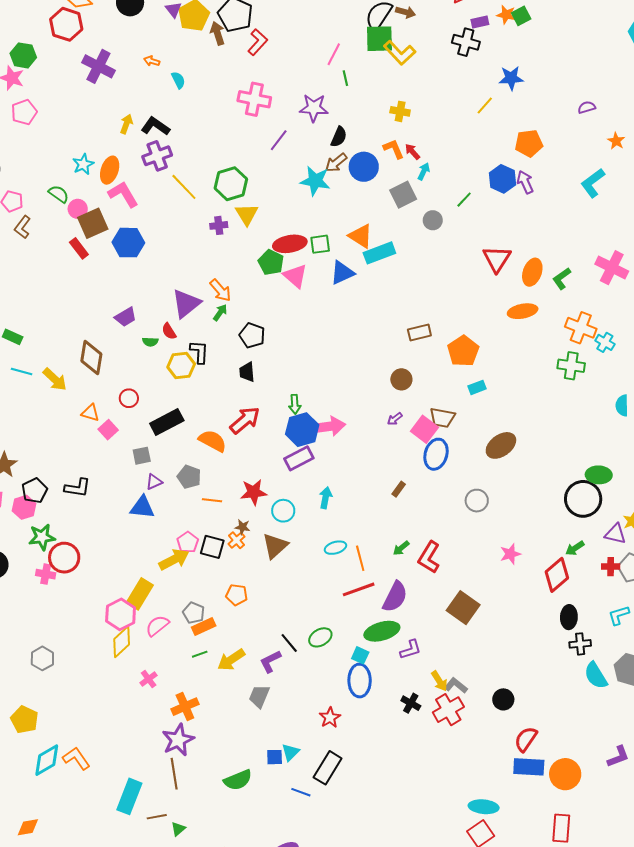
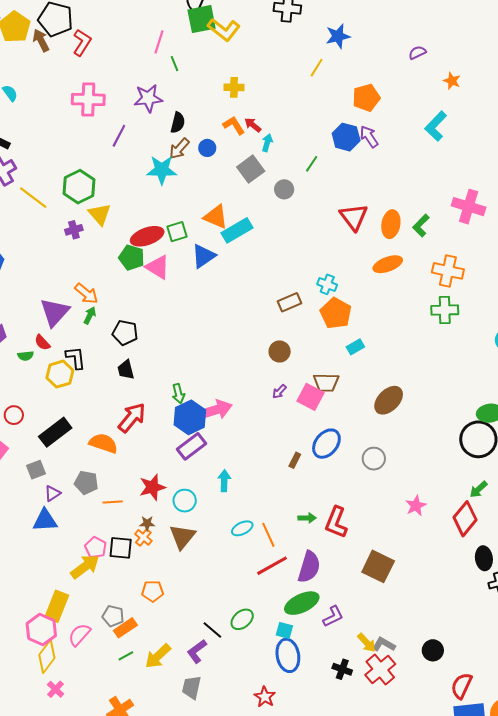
blue circle: (364, 167) -> (207, 148), size x0.6
cyan cross: (605, 342) -> (327, 284), moved
blue ellipse: (436, 454) -> (326, 444), moved, turned 32
green arrow: (401, 548) -> (307, 518), turned -132
pink cross: (149, 679) -> (56, 689), moved

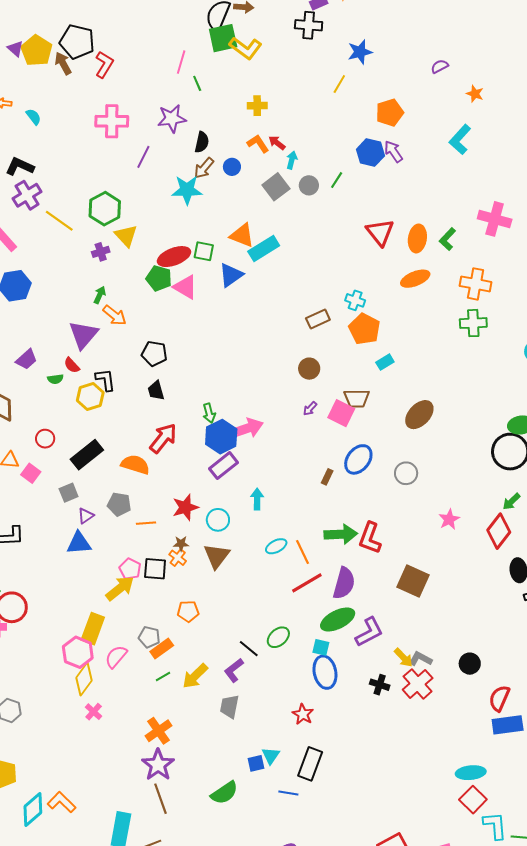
gray circle: (284, 189) -> (309, 185), moved
green square: (177, 232) -> (204, 251), turned 30
green arrow: (90, 315) -> (100, 295), moved
green arrow: (307, 518) -> (341, 534), size x1.8
purple L-shape: (333, 616) -> (369, 632), size x1.4

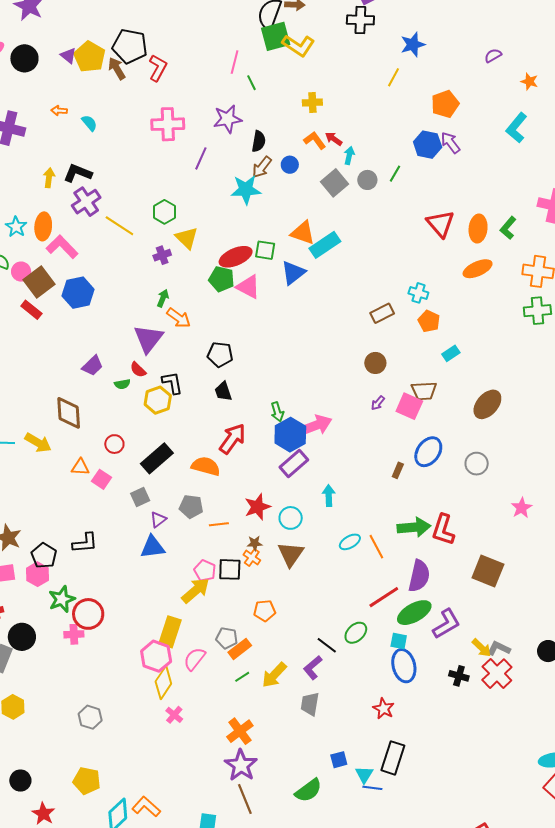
green hexagon: (105, 209) -> (164, 212), size x0.7
orange pentagon: (364, 329) -> (429, 321), size x0.7
red line: (307, 583) -> (384, 597), moved
cyan triangle: (271, 756) -> (364, 775), moved

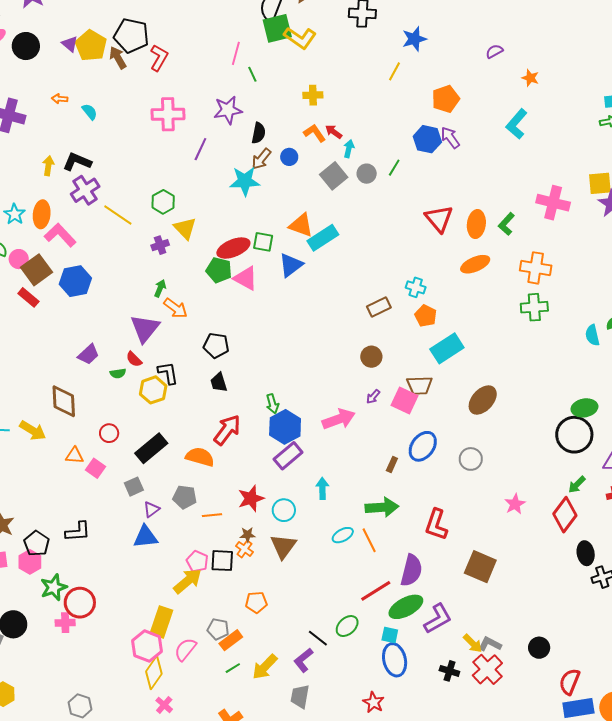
cyan rectangle: (451, 353) -> (447, 348), size x1.8
pink arrow: (316, 425) -> (339, 419), moved
green arrow: (414, 527) -> (382, 507), moved

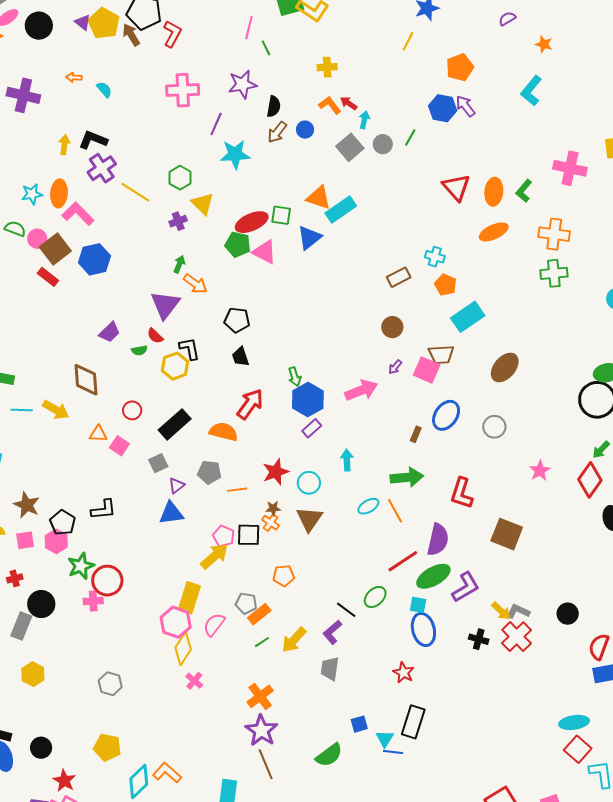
cyan star: (245, 181) -> (235, 154), moved
cyan star: (15, 214) -> (32, 194), turned 30
purple rectangle: (288, 456) -> (312, 428), size x0.7

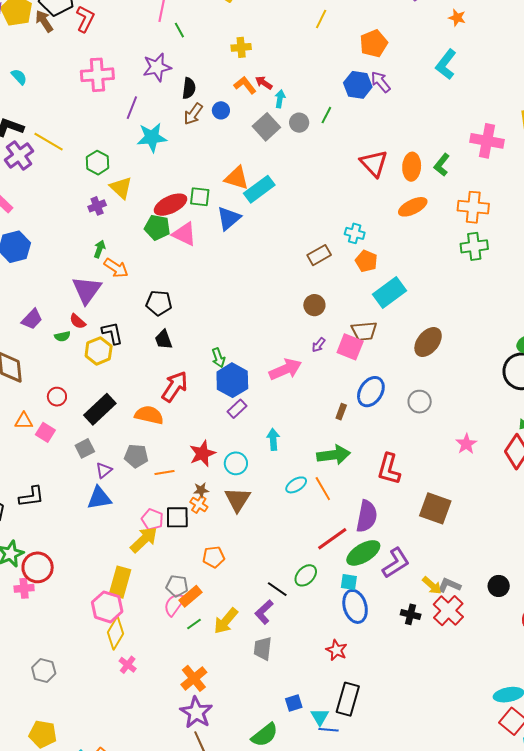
yellow line: (135, 192) -> (49, 142), moved
pink semicircle: (214, 625) -> (174, 604), moved

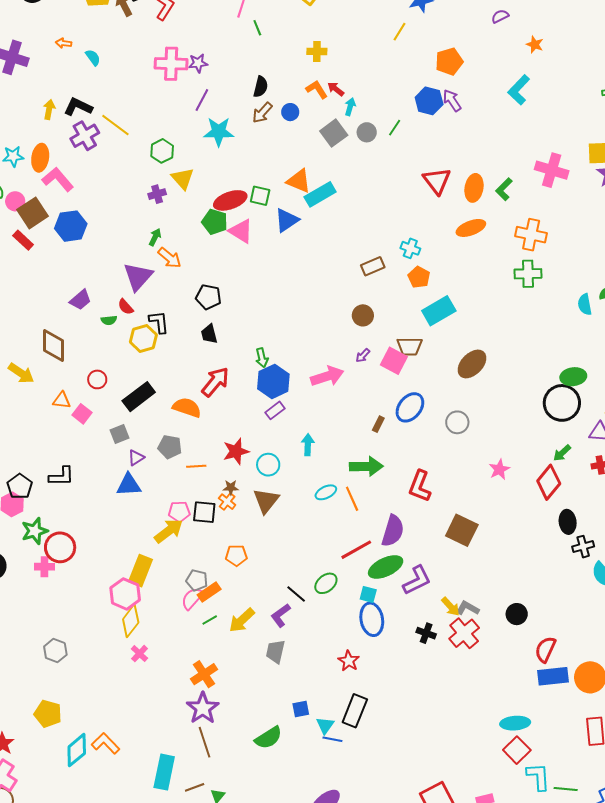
purple star: (157, 67) -> (198, 63), moved, size x0.7
pink pentagon: (152, 519) -> (179, 512), turned -30

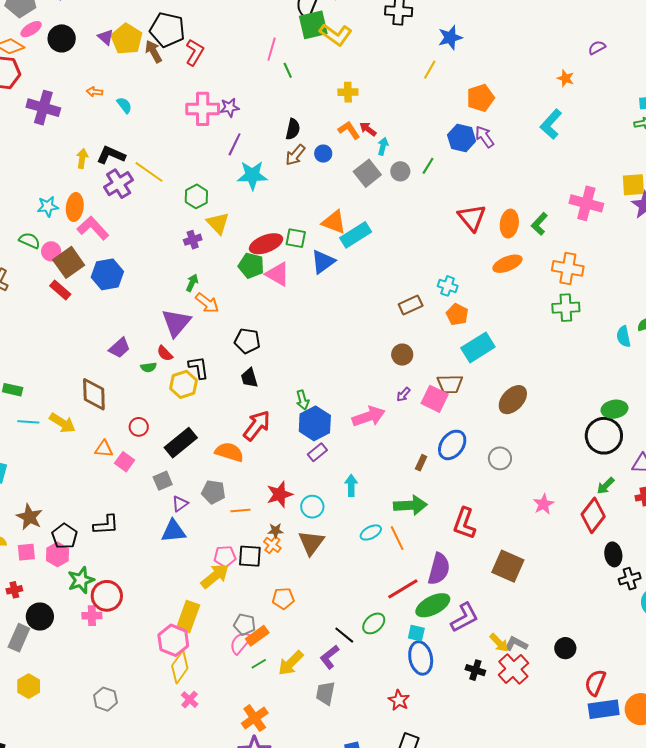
purple semicircle: (500, 16) -> (597, 48), moved

